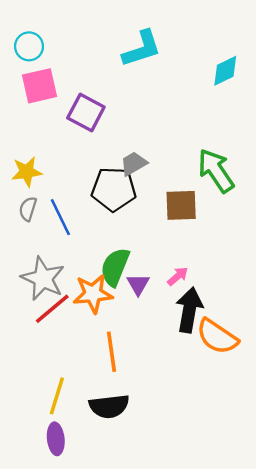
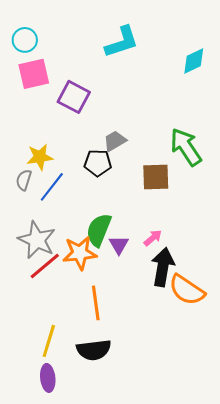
yellow star: (27, 172) -> (40, 157), moved
black pentagon: (114, 189) -> (98, 163), size x0.7
blue line: (60, 217) -> (52, 187), turned 64

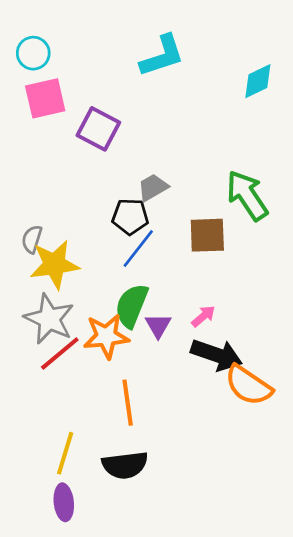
yellow star: (40, 157) -> (54, 264), moved, size x1.4
blue line: (52, 187) -> (138, 249), moved
black arrow: (163, 267) -> (217, 355), turned 99

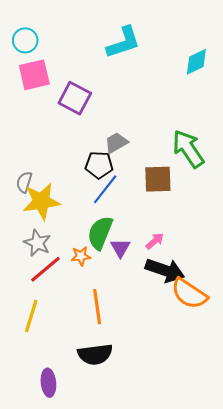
gray star: (49, 319) -> (37, 243), size x0.7
orange star: (106, 336) -> (81, 256), size x0.6
yellow line: (65, 453) -> (31, 316), moved

